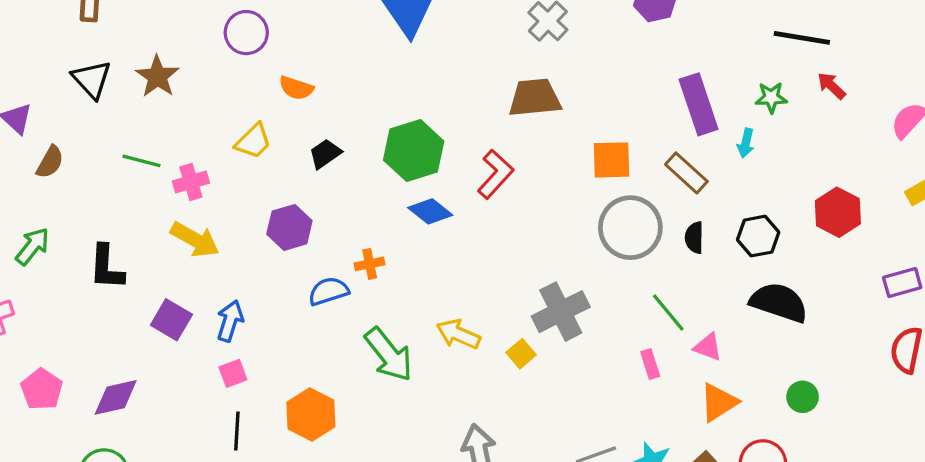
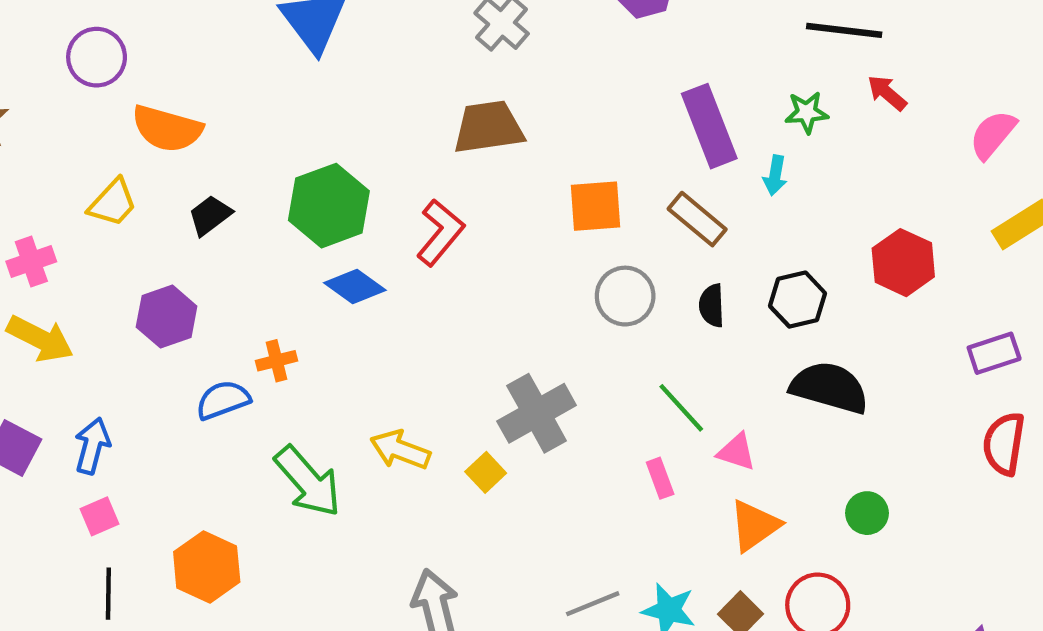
orange semicircle: (296, 88) -> (167, 129), size x1.5
gray circle: (630, 228) -> (625, 296), size x0.7

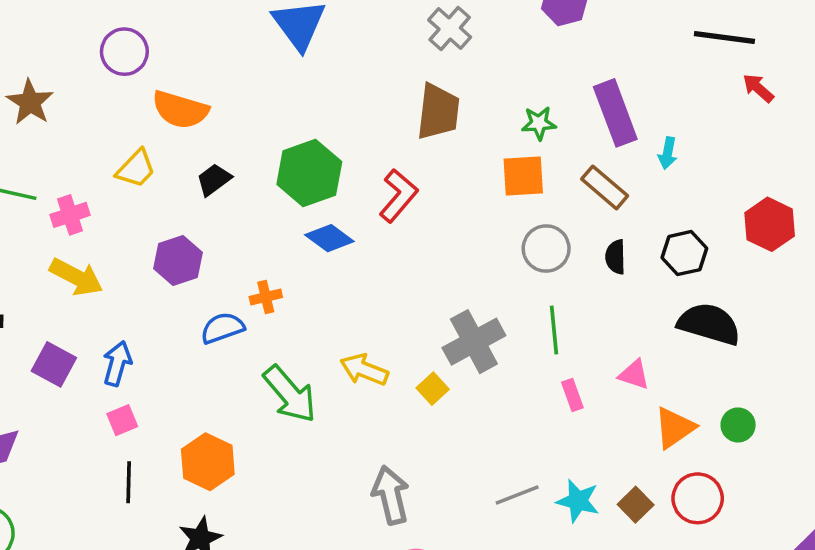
green star: (807, 112) -> (539, 123), moved
brown trapezoid: (488, 127) -> (438, 112), turned 104
green line: (681, 408) -> (554, 330), moved, turned 36
orange triangle: (754, 525) -> (675, 428), moved

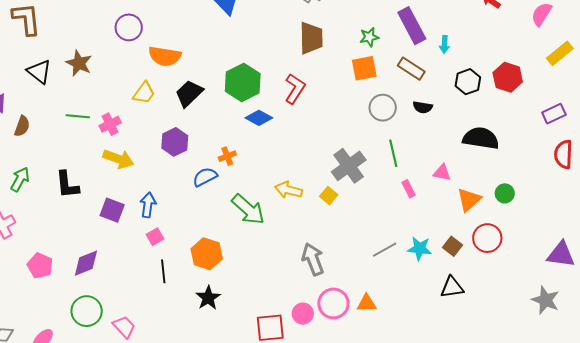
black trapezoid: (214, 180) -> (189, 93), size x1.4
black hexagon: (684, 253) -> (468, 82), moved
black semicircle: (616, 257) -> (423, 107), turned -72

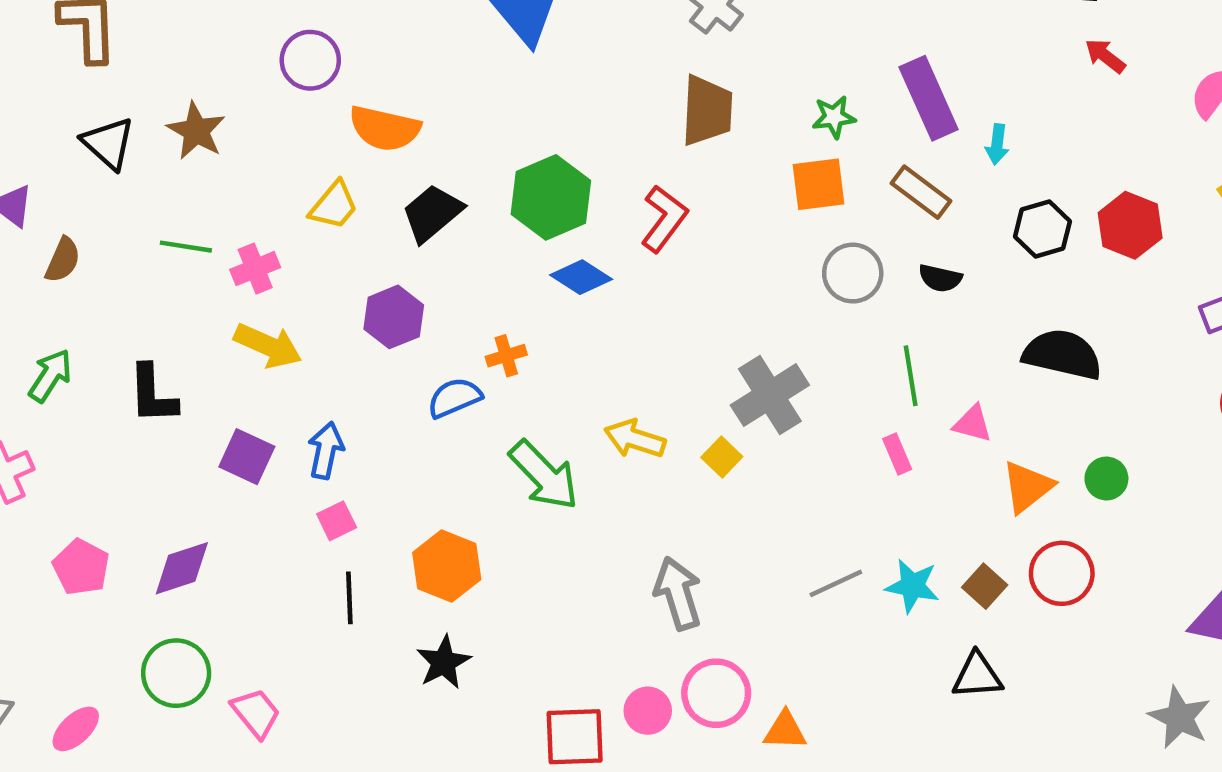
green line: (393, 153) -> (911, 376), moved
orange triangle: (366, 303) -> (785, 731), moved

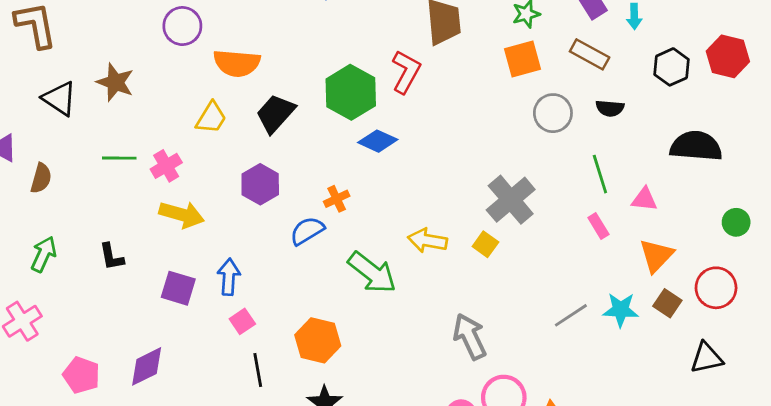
red L-shape: (664, 219) -> (406, 72), moved
black L-shape: (153, 394) -> (111, 257), size x0.7
orange triangle: (1027, 487) -> (656, 256), moved
black triangle: (977, 676) -> (706, 358), moved

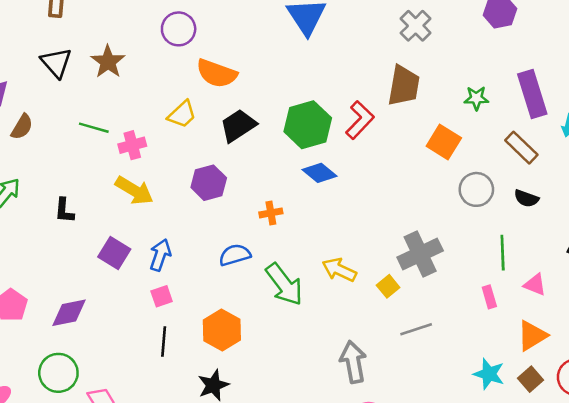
orange square: (522, 59) -> (444, 142), moved, turned 32
blue semicircle: (307, 231) -> (235, 255), moved
gray line: (571, 315) -> (416, 329), moved

